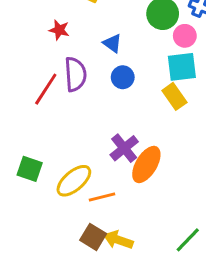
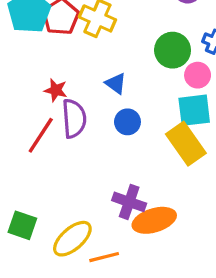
red star: (59, 30) -> (56, 90), moved
yellow rectangle: (174, 96) -> (186, 144), size x1.4
purple cross: (124, 148) -> (129, 202), turned -32
orange ellipse: (146, 164) -> (154, 220), turned 42

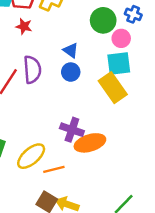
blue triangle: (116, 83) -> (71, 50), moved
red star: (56, 90) -> (24, 26), moved

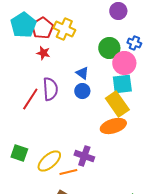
pink circle: (121, 38) -> (124, 63), size x1.5
purple cross: (72, 130) -> (84, 156), moved
orange ellipse: (90, 143) -> (113, 126), moved

